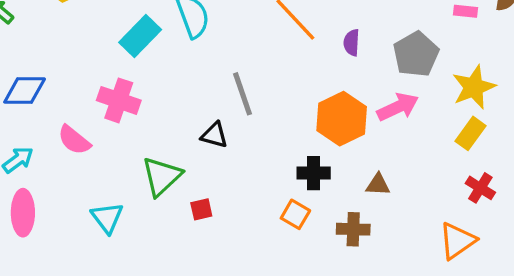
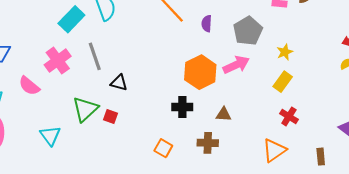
yellow star: (474, 87) -> (285, 52), size x0.6
gray line: (243, 94) -> (95, 56), moved
pink cross: (119, 100) -> (58, 61), turned 35
red square: (201, 209) -> (111, 116), moved, turned 32
orange square: (295, 214) -> (163, 148), moved

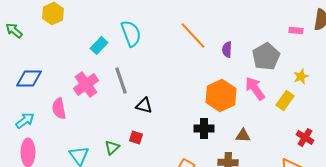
cyan rectangle: (71, 19) -> (99, 46), size x0.7
pink arrow: (236, 65) -> (255, 88), turned -100
yellow rectangle: (283, 82) -> (285, 100), moved
pink semicircle: (29, 86) -> (59, 108), turned 40
green triangle: (85, 109) -> (112, 148), moved, size x0.6

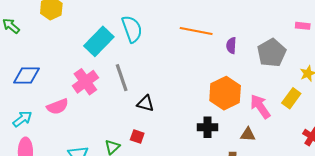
orange line: (193, 36) -> (196, 31), turned -36
cyan rectangle: (99, 46) -> (99, 41), size x1.6
pink arrow: (255, 88) -> (260, 107), moved
pink semicircle: (59, 108) -> (58, 107), turned -100

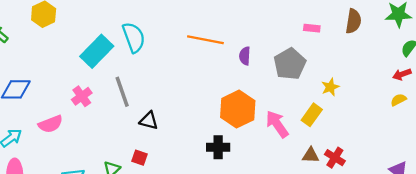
pink rectangle: (303, 26) -> (312, 28), moved
pink cross: (85, 82) -> (82, 96), size x0.7
brown triangle: (248, 134) -> (311, 155), moved

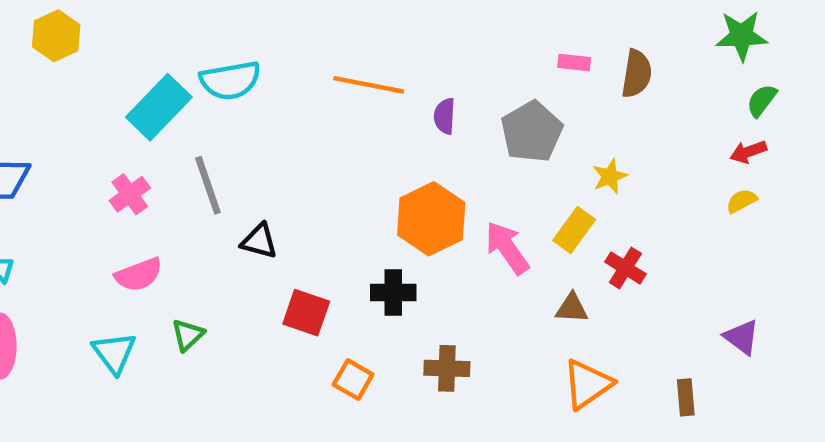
brown semicircle: (353, 21) -> (637, 74), moved
cyan semicircle: (134, 37) -> (230, 80), turned 100
pink semicircle: (51, 124) -> (139, 275), moved
red square: (140, 158) -> (306, 313), moved, size x1.5
red cross: (335, 158) -> (625, 268), moved

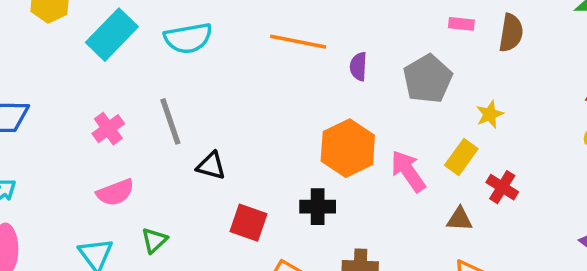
cyan rectangle: (159, 107) -> (112, 35), moved

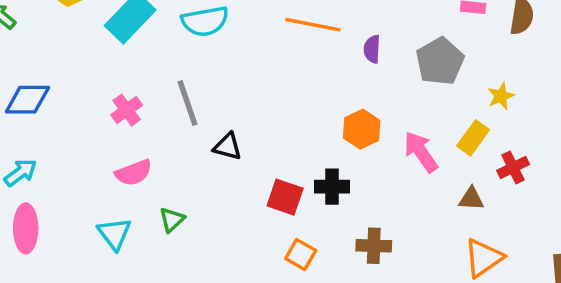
orange hexagon: (348, 148) -> (362, 129), size x0.7
red cross: (502, 187) -> (513, 167), turned 32
red square: (248, 223) -> (285, 197), moved

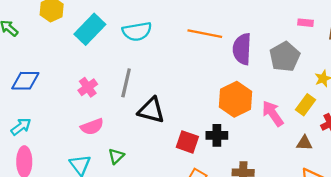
purple semicircle: (372, 49) -> (242, 49), size x1.8
gray line: (188, 103) -> (126, 83), turned 32
orange hexagon: (362, 129) -> (235, 99), size x1.4
black triangle: (228, 147) -> (151, 110), size x1.5

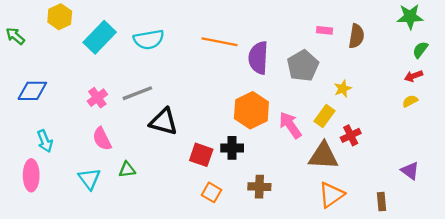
gray line: (126, 83) -> (137, 93), turned 56
cyan arrow: (21, 127) -> (45, 141), moved, turned 105
pink semicircle: (92, 127) -> (102, 139), turned 85
brown triangle: (304, 143) -> (323, 156), size x1.8
green triangle: (116, 156) -> (127, 170), turned 35

